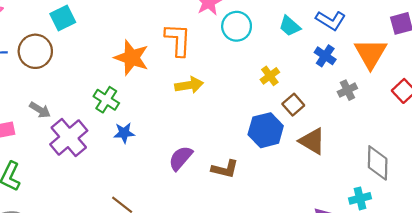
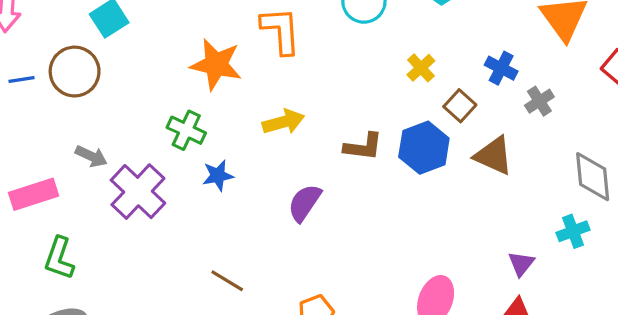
blue cross: (325, 56) -> (501, 68), moved
yellow arrow: (189, 85) -> (283, 122), moved
gray cross: (347, 90) -> (539, 101), moved
brown L-shape: (225, 169) -> (363, 147), moved

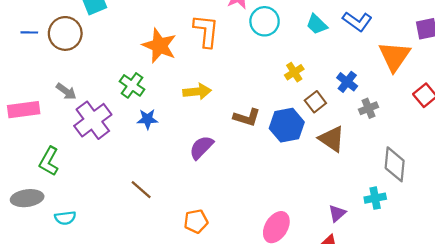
green L-shape: (59, 258) -> (49, 161), moved

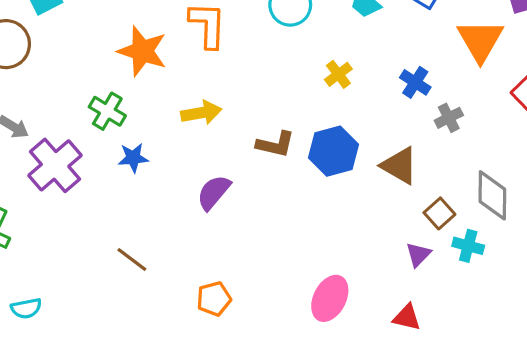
brown square: (315, 102) -> (439, 213), moved
cyan cross: (375, 198) -> (468, 246), turned 30
purple triangle: (337, 213) -> (418, 255), moved

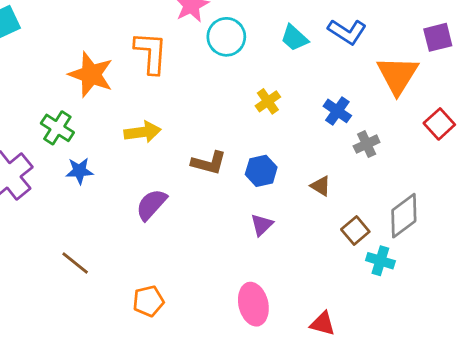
blue hexagon: (333, 151) -> (261, 171), size x0.7
brown triangle: (399, 166) -> (321, 186), size x0.6
gray diamond: (492, 195) -> (404, 216), turned 51
purple triangle: (418, 255) -> (262, 225), moved
pink ellipse: (330, 298) -> (253, 304), turned -42

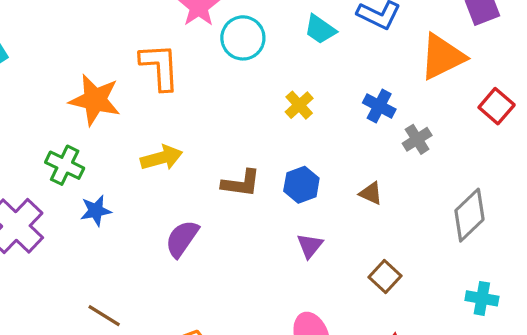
orange triangle: (398, 75) -> (442, 57), turned 39
brown square: (355, 230) -> (385, 277), moved
cyan cross: (380, 261) -> (482, 298), moved

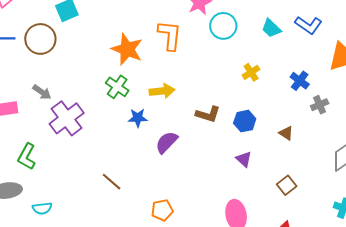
green cross: (65, 165) -> (117, 87), moved
blue star: (96, 211) -> (138, 118), moved
purple triangle: (310, 246) -> (244, 159), turned -36

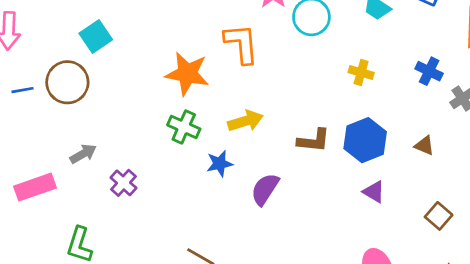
yellow cross: (251, 72) -> (361, 72), turned -30
gray arrow: (42, 92) -> (83, 154), turned -54
purple cross: (67, 118) -> (123, 183), size x0.6
blue hexagon: (245, 121) -> (365, 140), size x1.4

